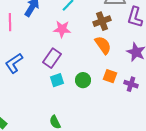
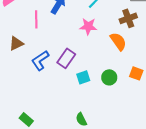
orange semicircle: (103, 45) -> (118, 41), moved
purple rectangle: (52, 58) -> (66, 58), moved

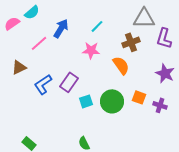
pink line: (36, 19) -> (39, 43), turned 48
green circle: (109, 77) -> (112, 101), size x1.5

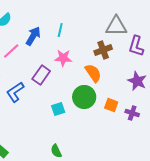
cyan line: (97, 26) -> (60, 30), moved, turned -32
purple rectangle: (69, 82) -> (41, 75), moved
green circle: (112, 101) -> (84, 97), moved

